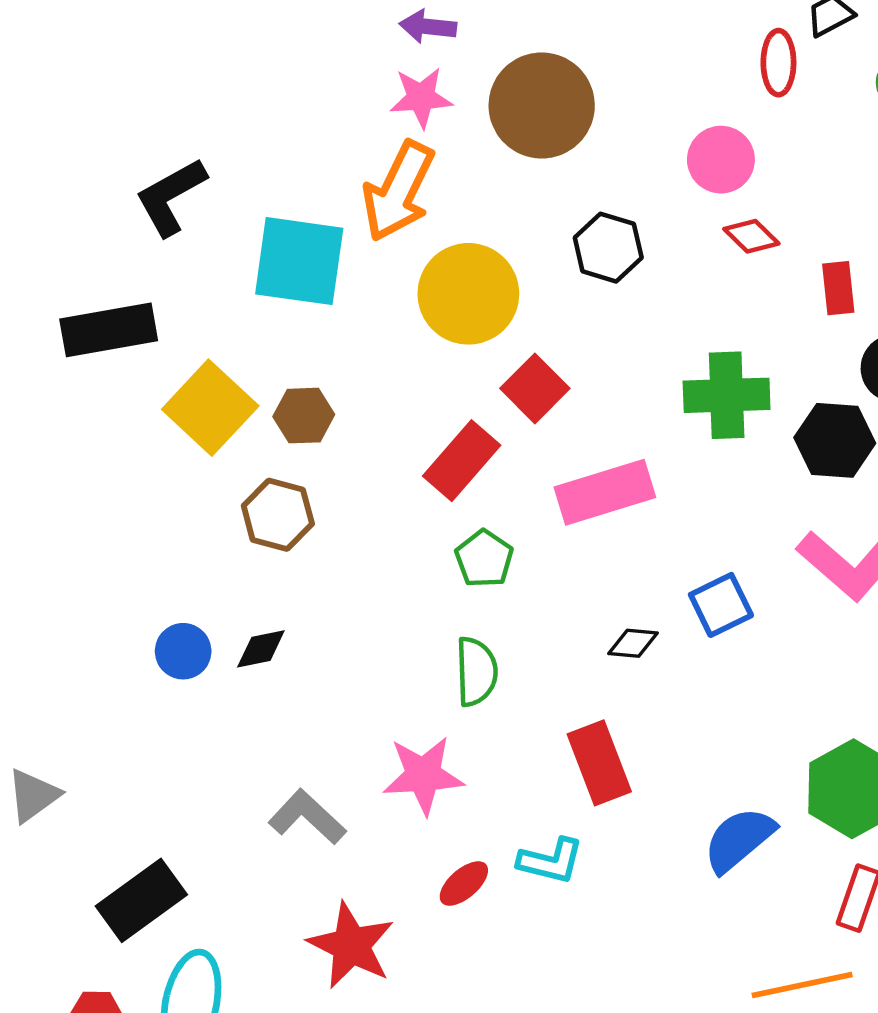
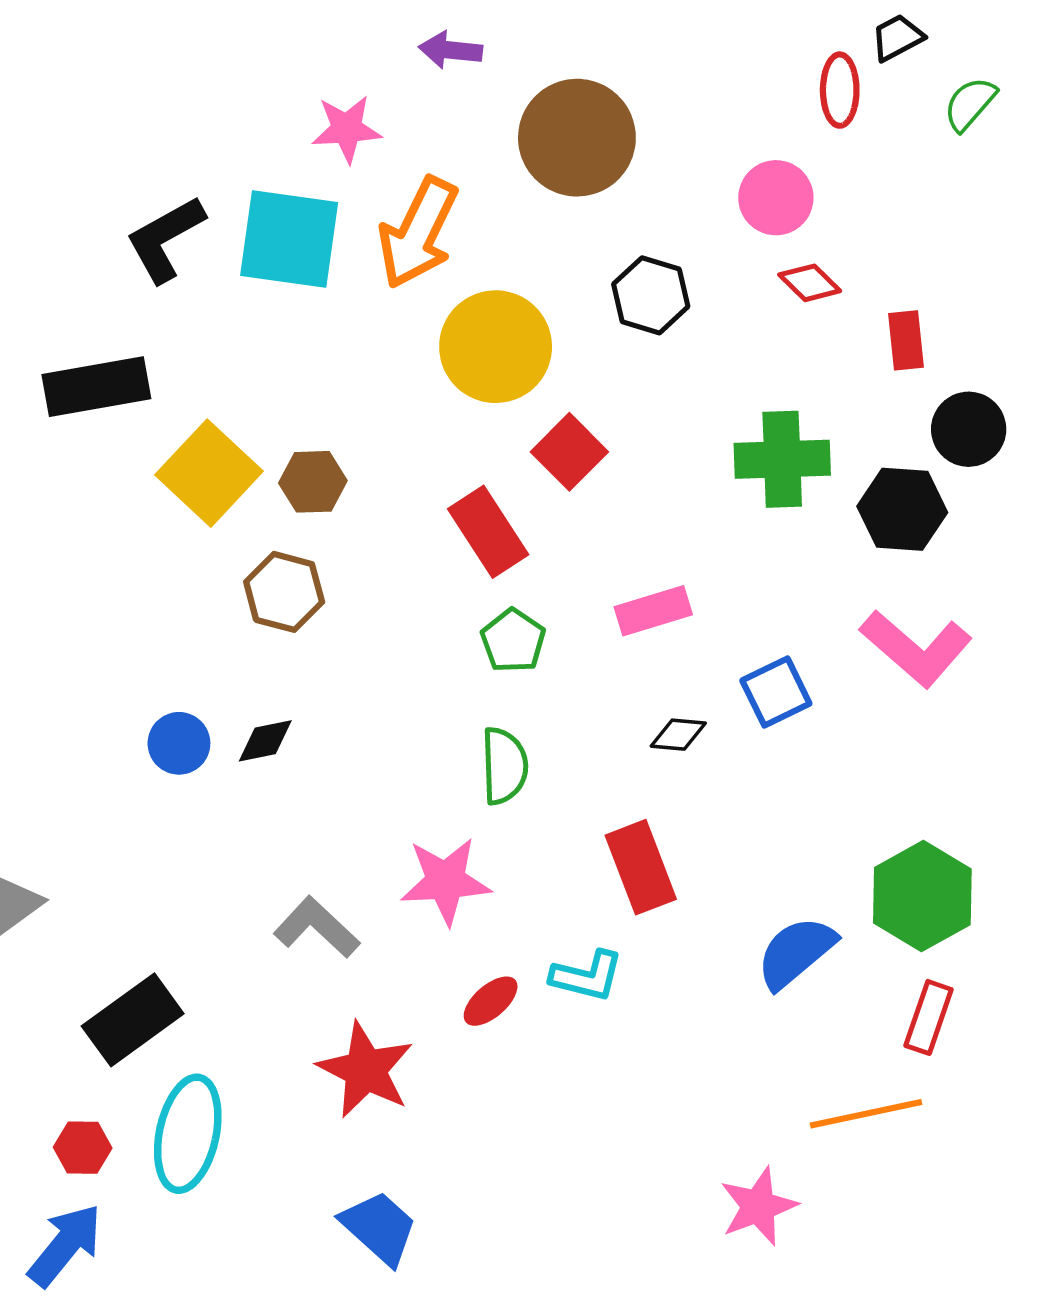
pink star: (421, 98) -> (347, 129), moved
cyan square: (299, 261) -> (289, 239), moved
red rectangle: (462, 461) -> (488, 532), turned -74
pink rectangle: (605, 492) -> (653, 611), moved, size x0.7

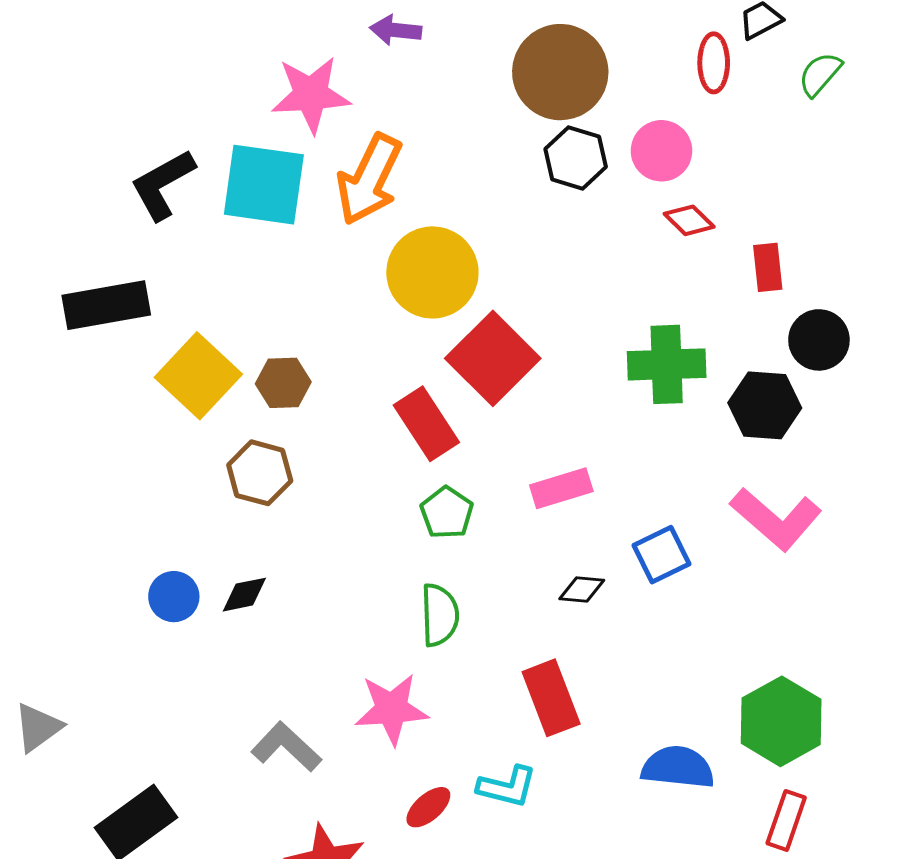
pink star: (347, 129) -> (311, 95), size x1.4
brown circle: (577, 138) -> (560, 72), moved
black hexagon: (651, 295) -> (576, 158), moved
red square: (569, 452) -> (493, 358), size x1.5
blue semicircle: (796, 952) -> (678, 767), turned 46

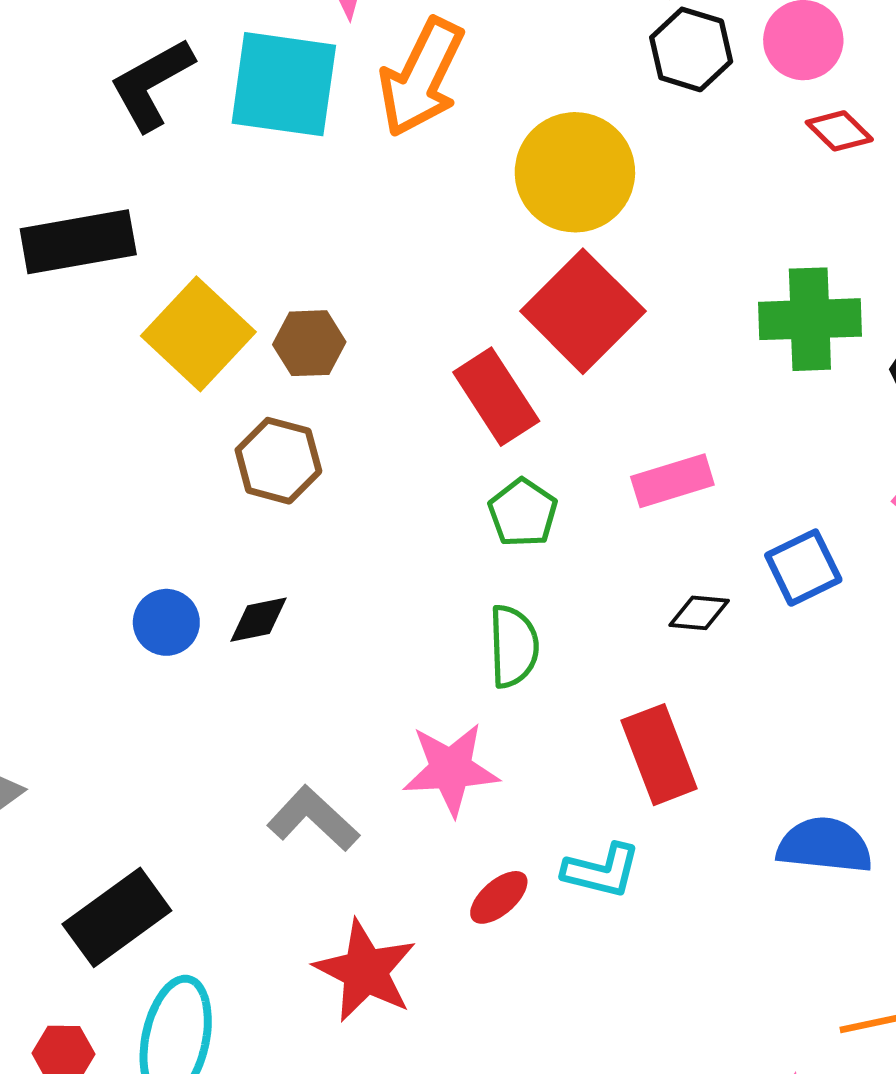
yellow circle: (432, 272) -> (575, 172), moved

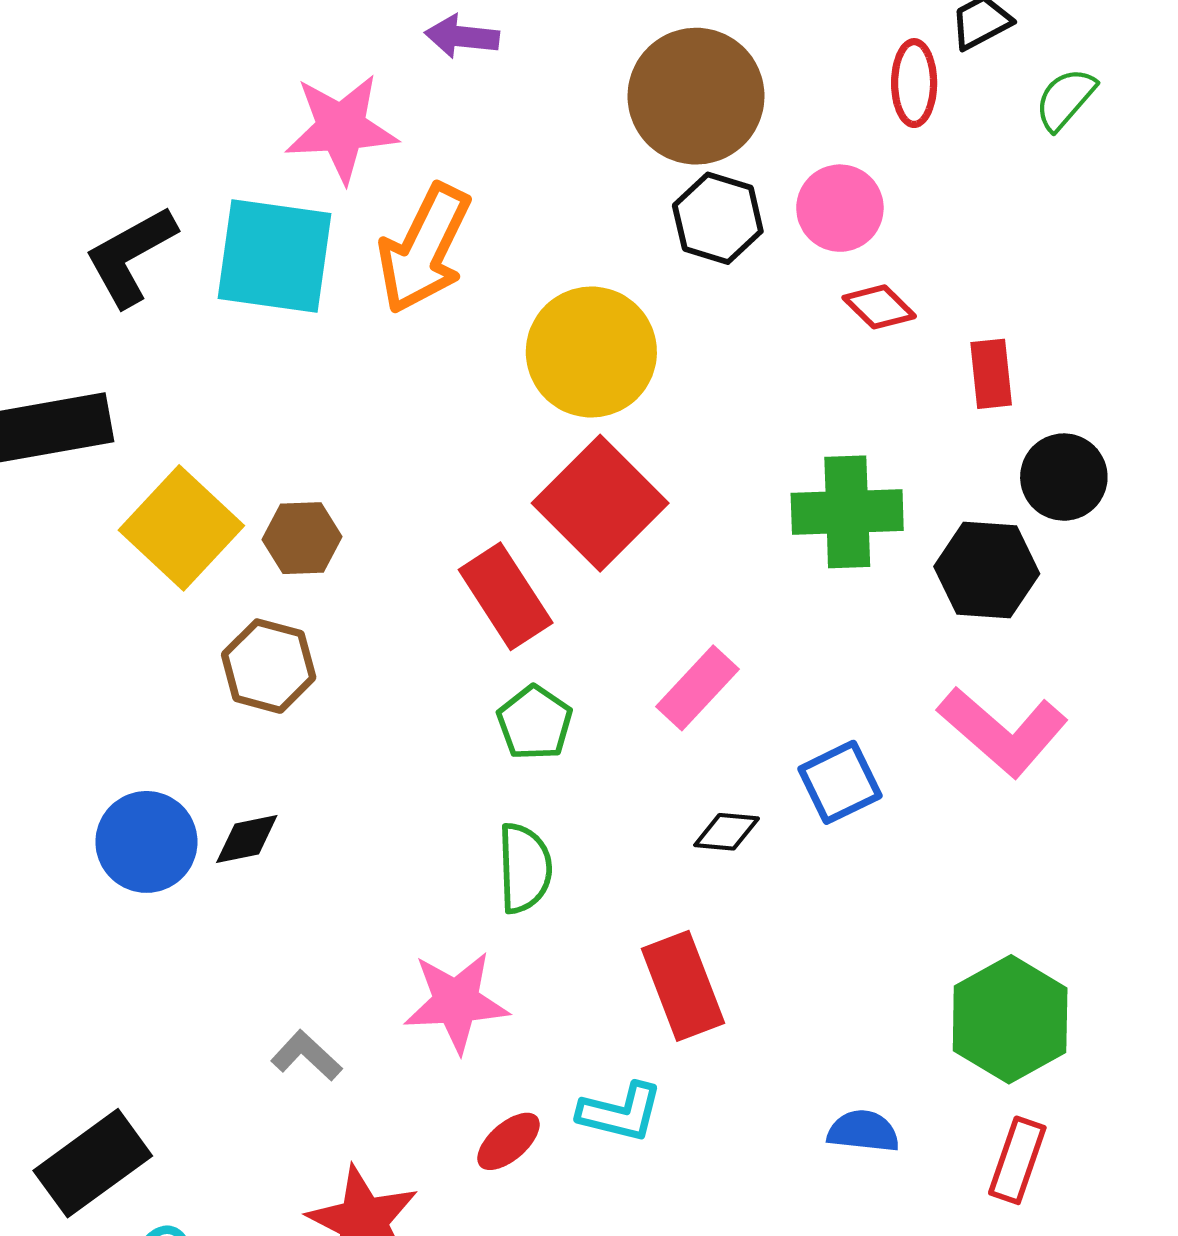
pink rectangle: (672, 481) -> (697, 688), turned -30
blue circle: (166, 622) -> (146, 842), size x1.4
gray L-shape: (313, 819) -> (306, 1056), size x0.7
blue semicircle: (825, 845) -> (863, 1131), moved, size x0.7

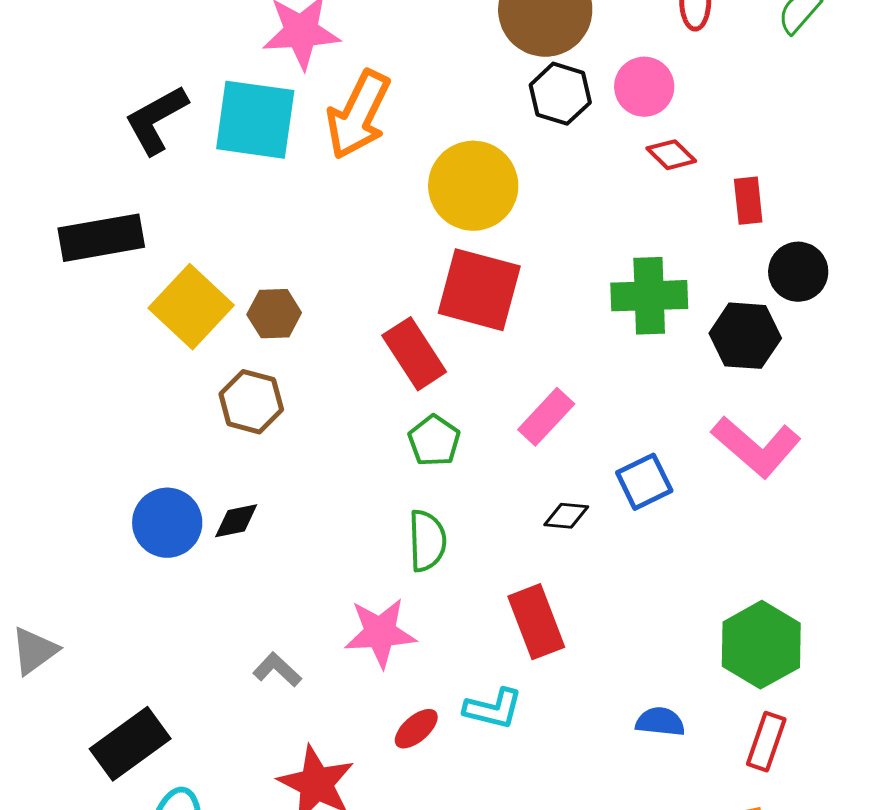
red square: (600, 503) -> (479, 290), turned -30

